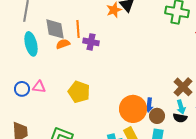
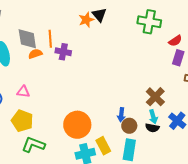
pink triangle: (39, 87) -> (23, 92), moved
yellow pentagon: (79, 92) -> (22, 121), moved
orange circle: (133, 109) -> (77, 125), moved

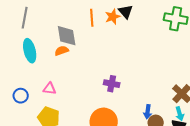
gray diamond: (27, 39) -> (67, 36), moved
orange line: (50, 39) -> (92, 18), moved
purple cross: (63, 52) -> (112, 84), moved

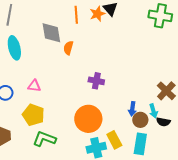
orange semicircle: (62, 51) -> (68, 48), moved, turned -56
cyan arrow: (180, 114) -> (153, 111), moved

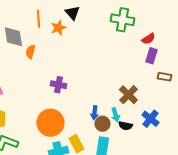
orange star: (97, 14) -> (58, 28), moved

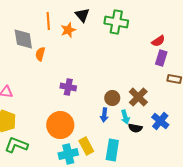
green cross: (122, 20) -> (116, 22), moved
brown circle: (102, 124) -> (112, 98), moved

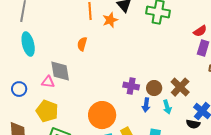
gray diamond: (23, 39) -> (60, 71), moved
purple cross: (68, 87) -> (131, 86), moved
black semicircle: (135, 128) -> (193, 124), moved

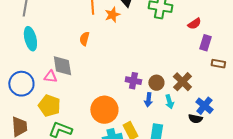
red semicircle: (200, 31) -> (194, 24), moved
blue circle: (19, 89) -> (21, 84), size x1.6

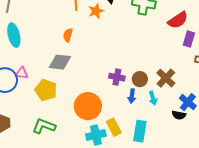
red semicircle: (194, 24) -> (178, 20), size x1.5
gray diamond: (62, 66) -> (60, 62), moved, turned -75
pink triangle: (50, 77) -> (22, 73), moved
yellow pentagon: (49, 106) -> (46, 90), moved

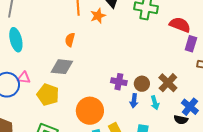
red semicircle: (178, 20) -> (180, 25), turned -125

